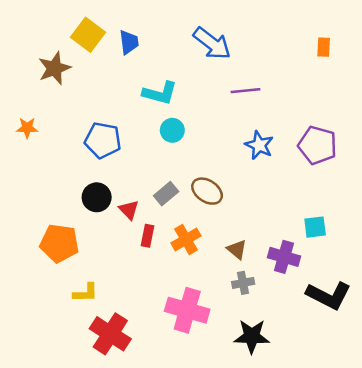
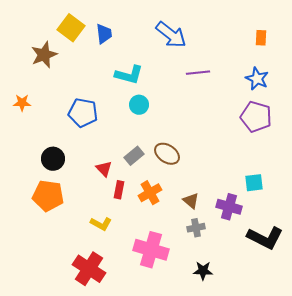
blue star: (259, 145) -> (257, 79), moved
black circle: (97, 197) -> (53, 159), moved
yellow L-shape: (85, 293) -> (101, 224), moved, turned 30
black star: (252, 336) -> (203, 271), size x0.7

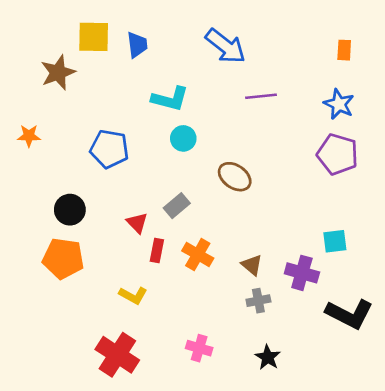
yellow square: (71, 28) -> (94, 37), turned -36
brown ellipse: (167, 154) -> (235, 177), moved
orange cross: (150, 193) -> (198, 254), turned -30
pink cross: (151, 250) -> (199, 348), moved, size x0.6
black star: (203, 271) -> (268, 357), turned 30

